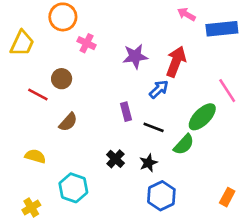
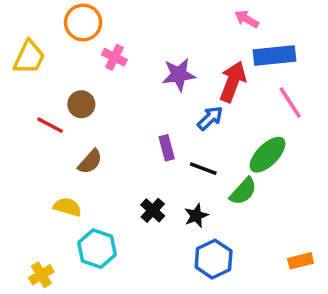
blue rectangle: (222, 29) -> (274, 56), moved
pink line: (227, 91) -> (290, 103), moved
yellow semicircle: (35, 156) -> (67, 207), moved
orange rectangle: (227, 197) -> (301, 261), turned 48

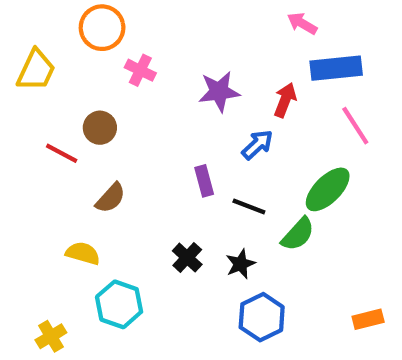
red arrow: (233, 82) -> (285, 100), size x0.7

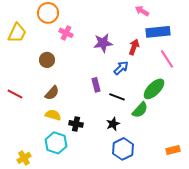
red line: (62, 153) -> (15, 94), moved
yellow semicircle: (83, 253) -> (53, 115), moved
black cross: (187, 258) -> (76, 124), moved, turned -32

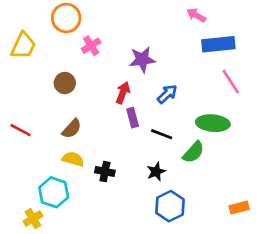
pink cross: (66, 33) -> (91, 46), turned 32
red arrow: (134, 47) -> (123, 93), moved
green ellipse: (154, 89) -> (213, 123), turned 50
cyan hexagon: (56, 143) -> (54, 192), moved

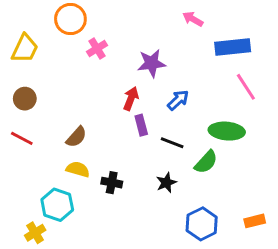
pink arrow: (196, 15) -> (193, 19), moved
brown circle: (65, 83) -> (25, 99), moved
blue hexagon: (170, 206) -> (202, 224), moved

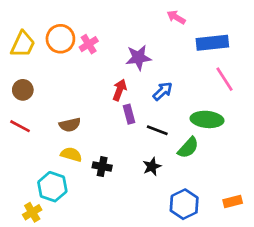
orange circle: (70, 19) -> (60, 39), moved
brown semicircle: (76, 137) -> (70, 125), turned 35

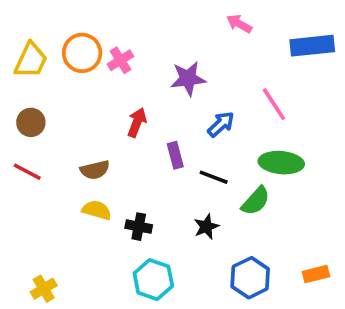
blue rectangle: (212, 43) -> (312, 46), moved
pink line: (224, 79) -> (274, 104), moved
red arrow: (120, 90) -> (137, 122), moved
cyan hexagon: (52, 187) -> (153, 280), moved

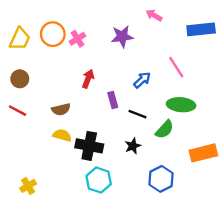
purple star: (188, 79) -> (122, 36), moved
black cross: (139, 227) -> (89, 146), size x1.6
orange rectangle: (316, 274) -> (203, 153), moved, size x1.6

